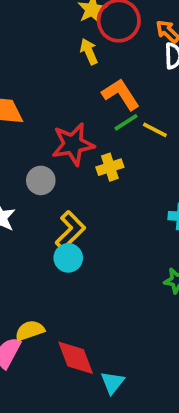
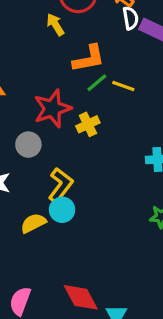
orange L-shape: (121, 94) -> (89, 59), turned 120
yellow semicircle: (30, 330) -> (33, 223), moved

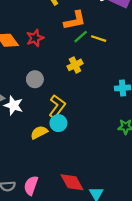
red star: (52, 109) -> (35, 38), moved, size x0.7

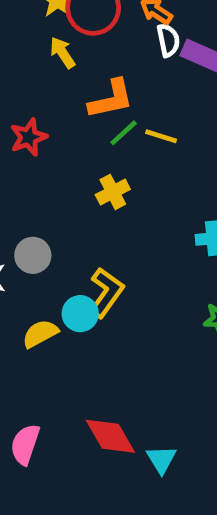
gray circle: (35, 79) -> (33, 255), moved
yellow L-shape: (57, 106) -> (106, 293), moved

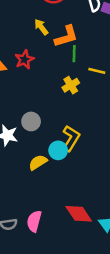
yellow arrow: (62, 53) -> (41, 27), moved
green line: (124, 133) -> (74, 54), turned -42
yellow line: (161, 136) -> (97, 71), moved

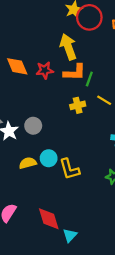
yellow arrow: (41, 27) -> (68, 47), size x1.6
orange L-shape: (66, 36) -> (75, 72), moved
yellow L-shape: (71, 138) -> (69, 169), moved, turned 115

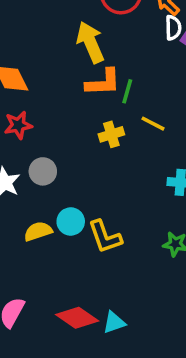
red star: (45, 70) -> (18, 125), moved
red diamond: (49, 219) -> (77, 318), turned -35
cyan triangle: (70, 235) -> (114, 322), moved, turned 32

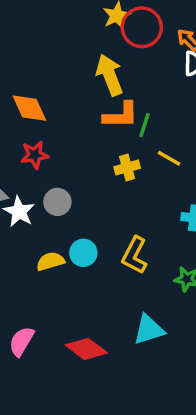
yellow L-shape: (105, 237) -> (135, 255), moved, turned 45
cyan triangle: (114, 322) -> (149, 330), moved, size x1.4

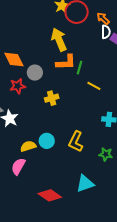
yellow cross: (127, 167) -> (52, 98), moved
gray circle: (57, 202) -> (35, 73), moved
pink semicircle: (22, 341) -> (18, 166), moved

